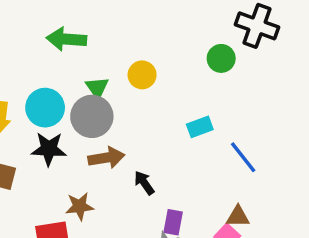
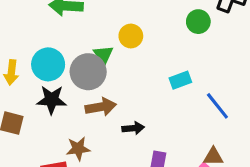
green triangle: (97, 88) -> (103, 55), moved
black arrow: (144, 183) -> (133, 128), turned 120

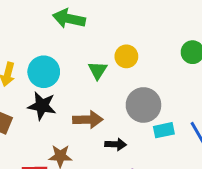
gray circle: (88, 72) -> (143, 105), moved
cyan rectangle: (180, 80) -> (164, 130), moved

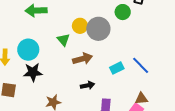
gray circle: (143, 105) -> (98, 29), moved
brown arrow: (88, 120) -> (83, 59), moved

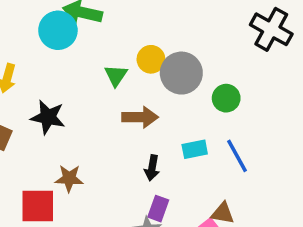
green circle: (123, 12) -> (226, 98), moved
cyan circle: (28, 50) -> (58, 30), moved
black arrow: (88, 85) -> (152, 168), moved, turned 96

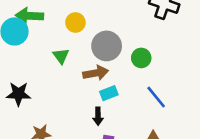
yellow circle: (151, 59) -> (75, 22), moved
brown arrow: (140, 117) -> (96, 73), moved
cyan rectangle: (195, 149) -> (109, 93), moved

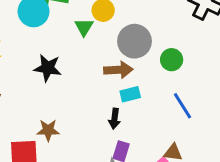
green triangle: (61, 56) -> (84, 27), moved
black star: (18, 94) -> (48, 68), moved

